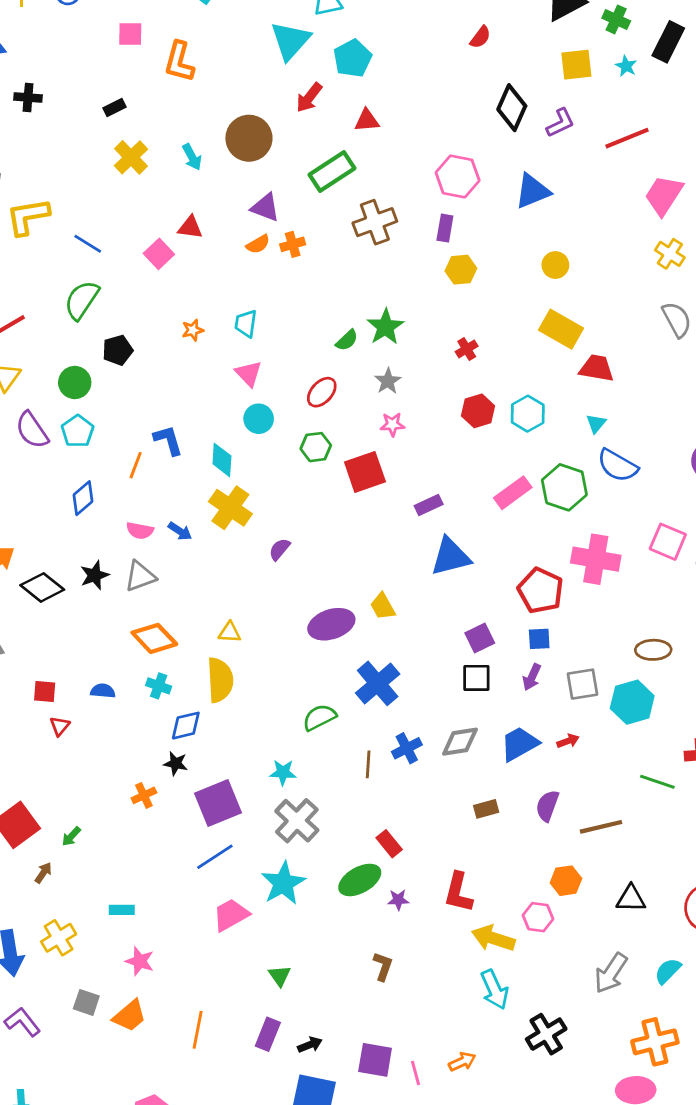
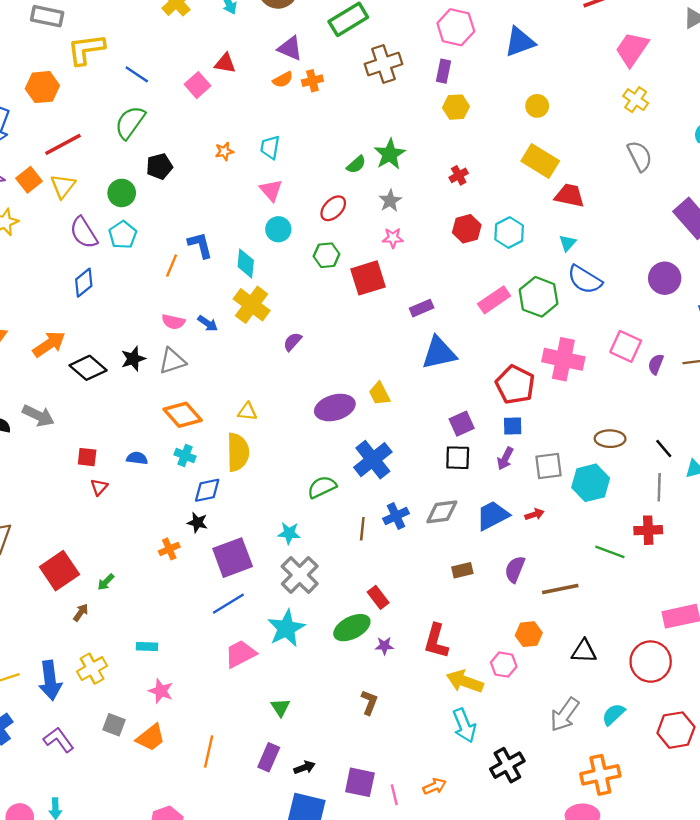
blue diamond: (83, 498) -> (84, 283), moved

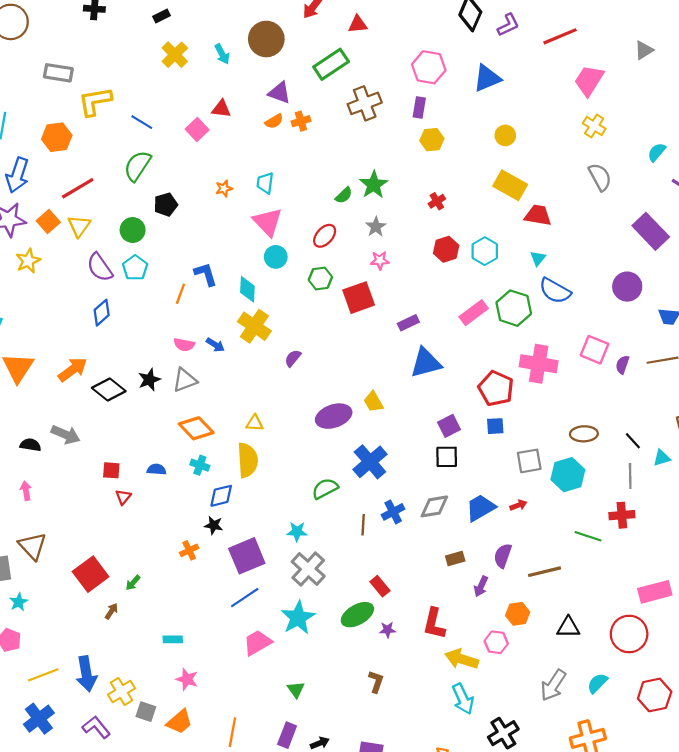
pink triangle: (271, 190) -> (268, 222), size x1.4
purple arrow: (505, 459) -> (481, 586), moved
yellow cross: (92, 669) -> (122, 692), moved

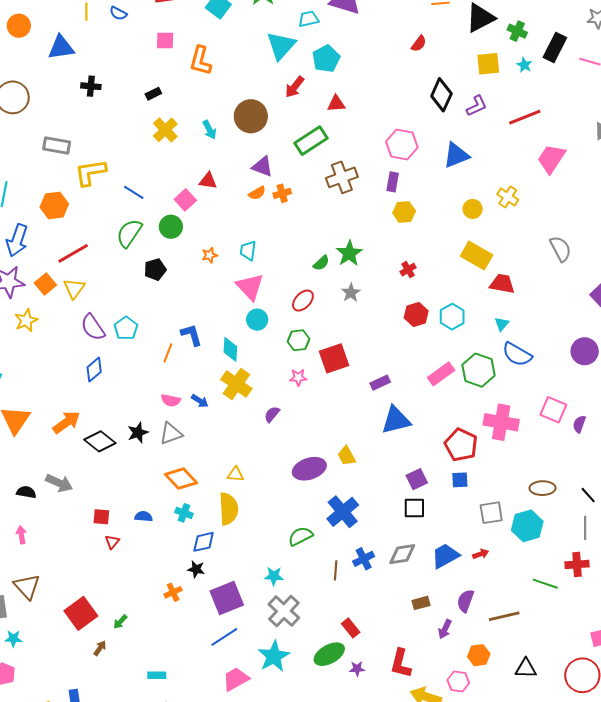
yellow cross: (594, 126) -> (508, 197), moved
green circle: (133, 230) -> (171, 227), moved
pink star: (380, 260) -> (298, 377), moved
cyan star: (19, 602) -> (13, 639), turned 30

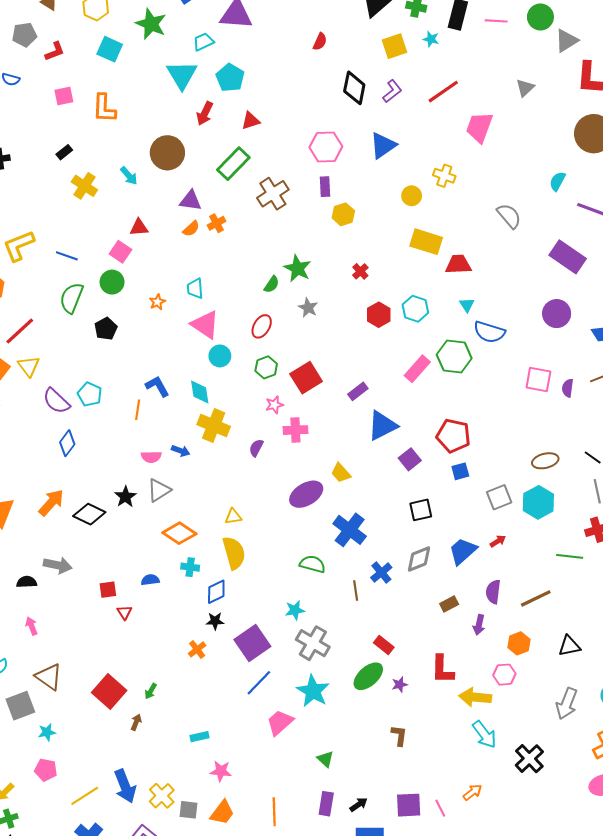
pink cross: (501, 422) -> (295, 430), moved, size x0.7
purple square: (417, 479) -> (410, 459), moved
green semicircle: (300, 536) -> (313, 564), turned 55

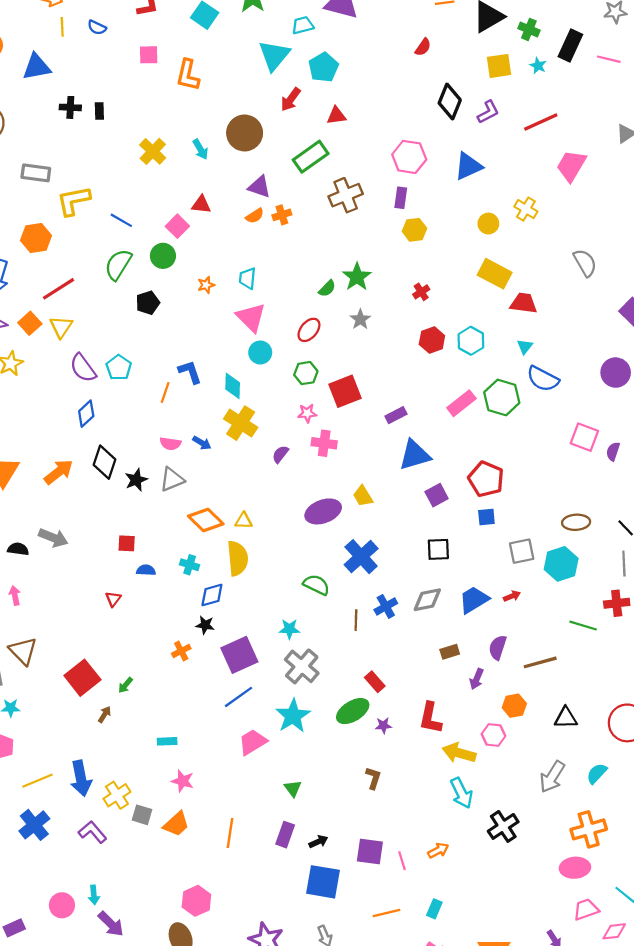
black rectangle: (64, 152) -> (99, 111), moved, turned -63
black diamond: (89, 514) -> (104, 462), moved, turned 72
orange diamond: (179, 533) -> (206, 520), moved
red square: (108, 590) -> (127, 543), moved

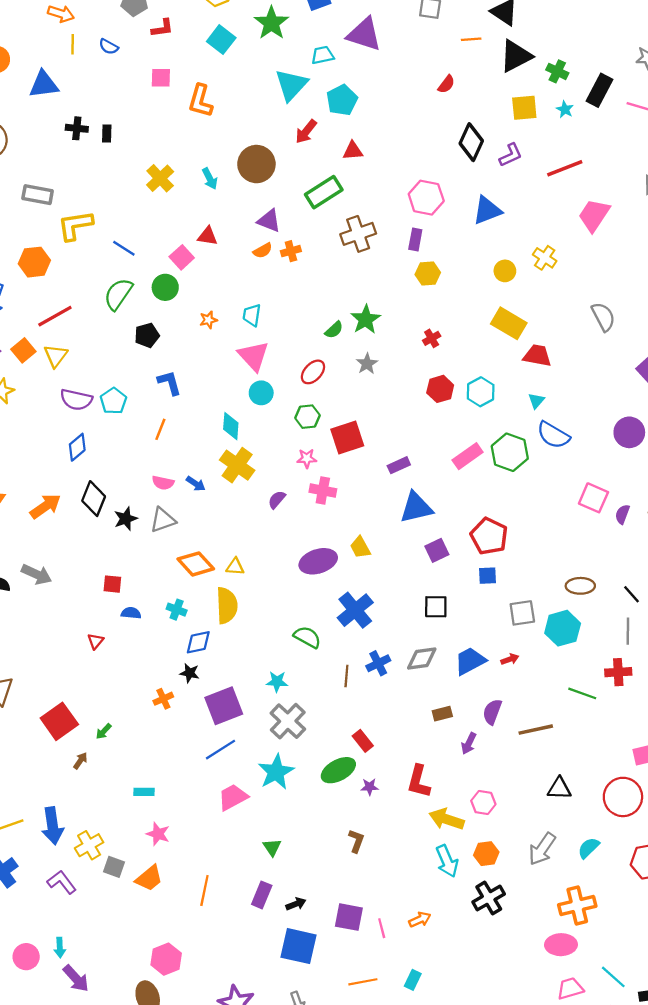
purple semicircle: (83, 368) -> (76, 400), turned -44
blue L-shape: (190, 372) -> (169, 383), moved
orange hexagon: (514, 706) -> (486, 854), moved

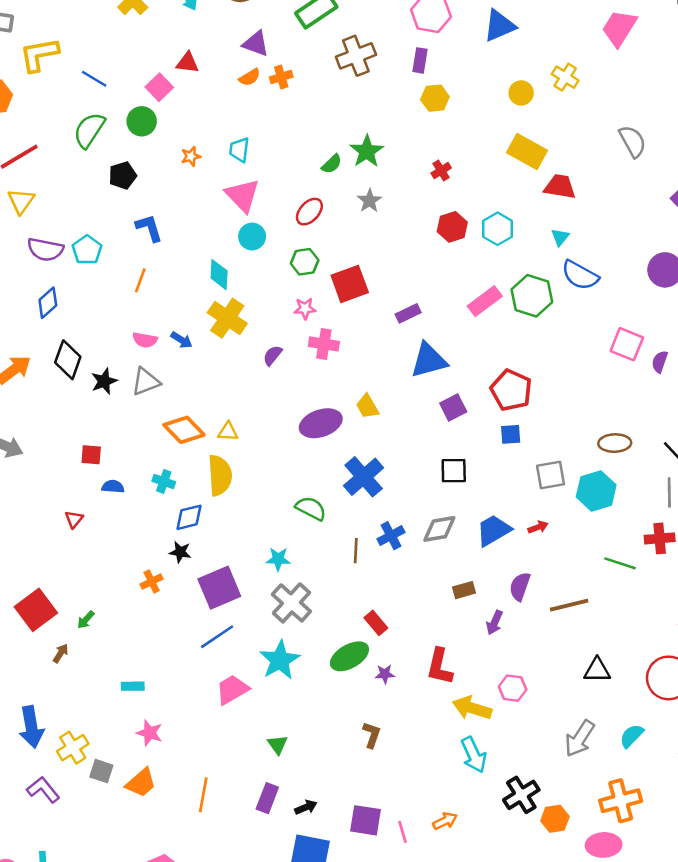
orange hexagon: (486, 854) -> (555, 819), moved

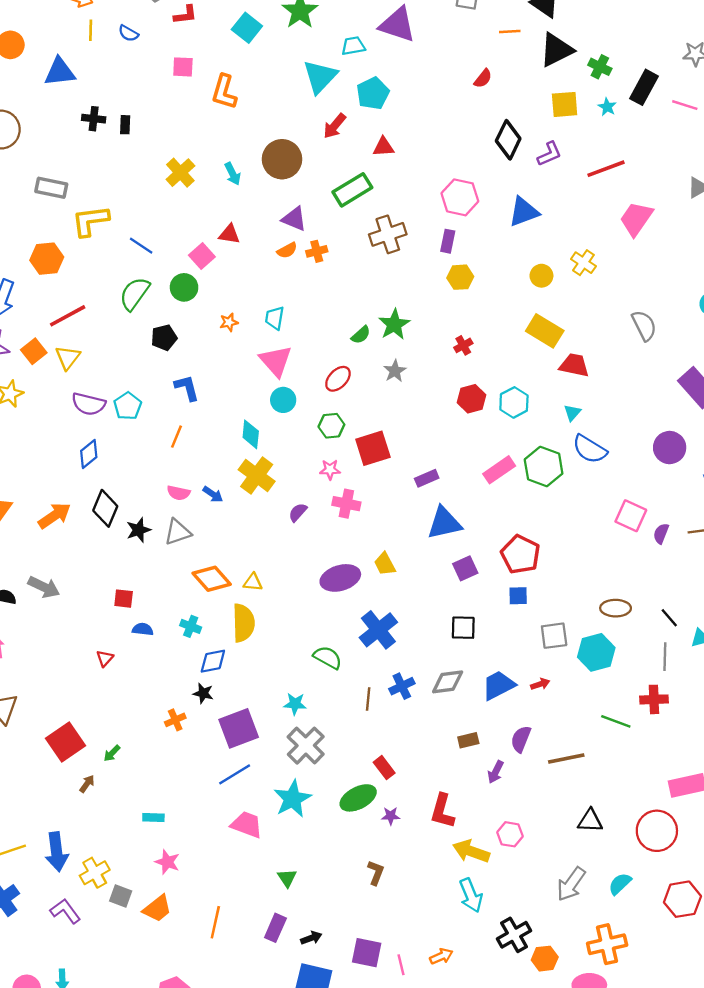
pink trapezoid: (232, 690) -> (247, 825), turned 48

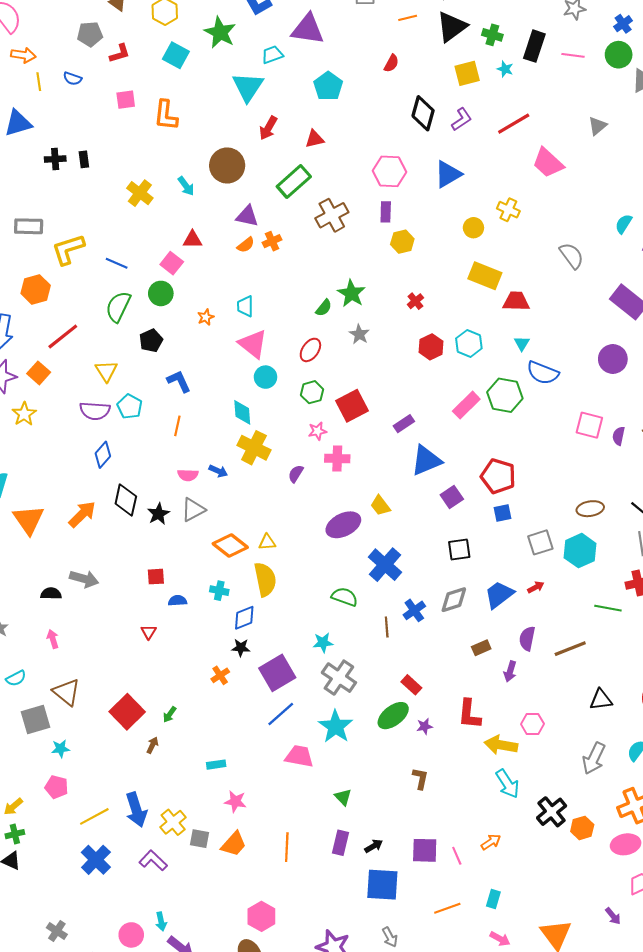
cyan pentagon: (373, 93) -> (328, 86), moved
pink trapezoid: (636, 219) -> (548, 163), turned -72
yellow triangle: (68, 358) -> (106, 371), moved

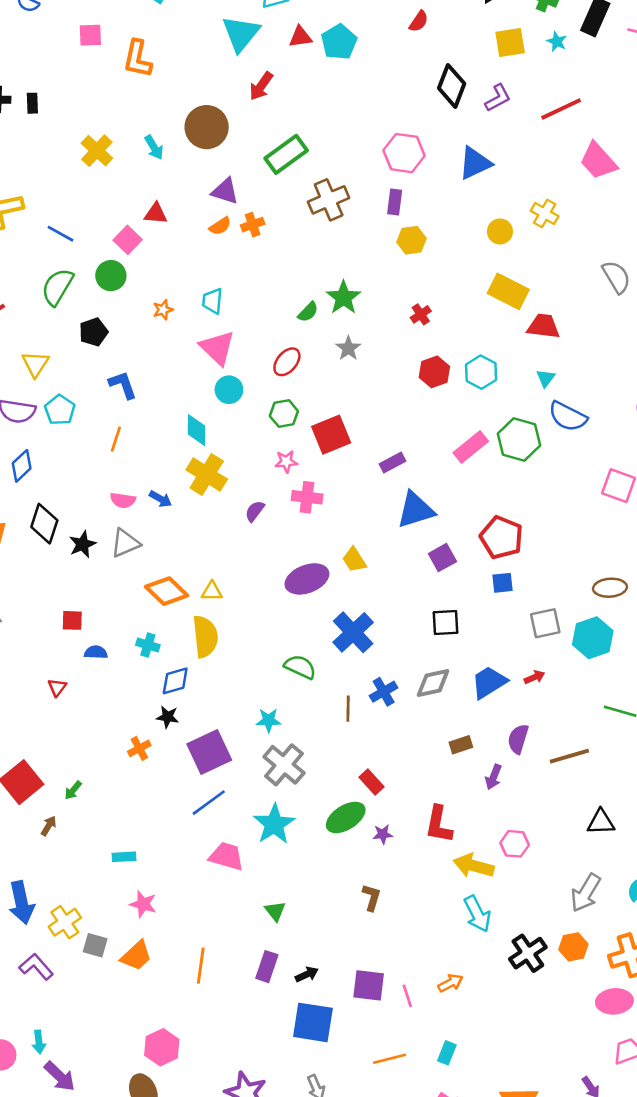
red triangle: (314, 139) -> (300, 37), moved
orange hexagon: (582, 828) -> (573, 947), moved

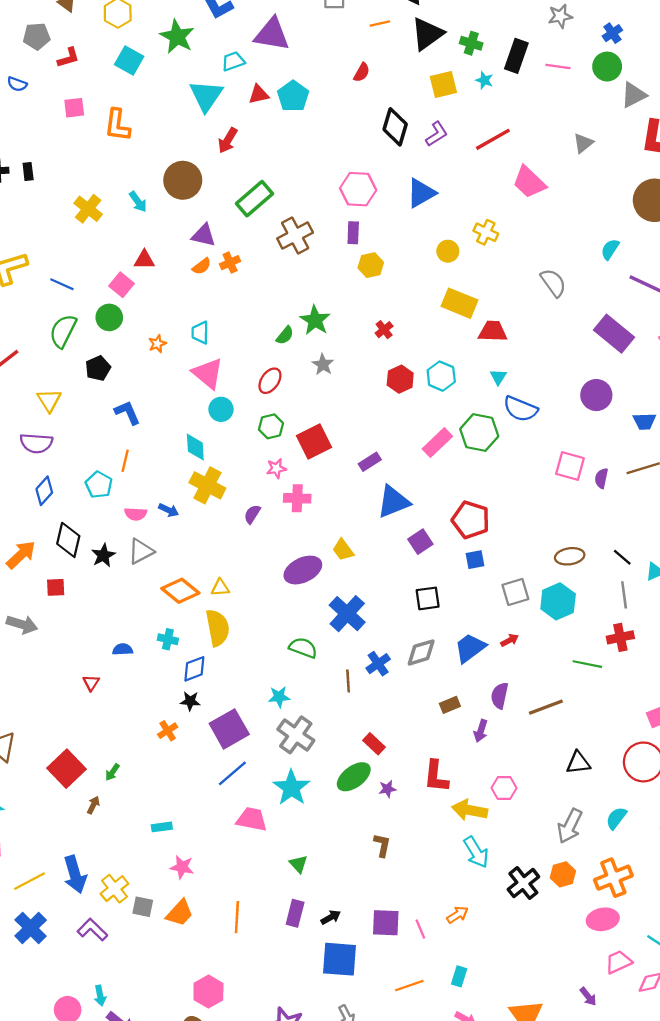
cyan pentagon: (60, 410) -> (99, 485), moved
red square: (72, 620) -> (56, 587), moved

